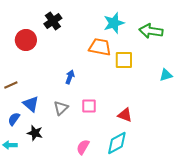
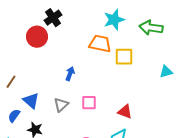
red circle: (26, 40) -> (37, 37), moved
brown line: (11, 85) -> (11, 82), turned -32

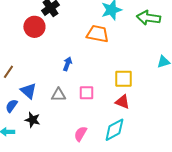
yellow square: (124, 57) -> (123, 79), moved
gray triangle: (61, 105) -> (58, 95), turned 42

